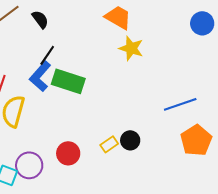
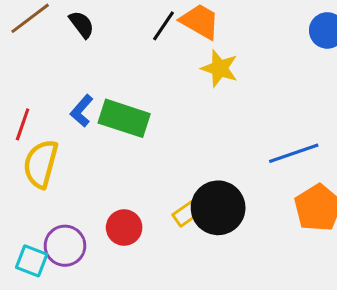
black line: (47, 55) -> (163, 26), moved
blue L-shape: (40, 76) -> (82, 111), size x0.7
black circle: (130, 140) -> (218, 208), size x1.8

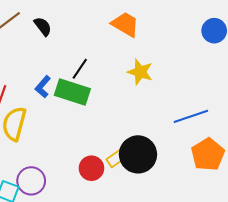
black line: (163, 26) -> (80, 69), moved
yellow star: (220, 68) -> (140, 72), moved
red circle: (124, 228) -> (91, 168), moved

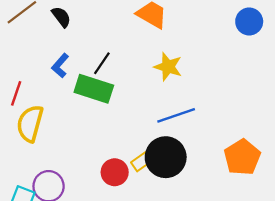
blue L-shape: (43, 87) -> (60, 66), moved
blue line: (191, 116) -> (176, 115), moved

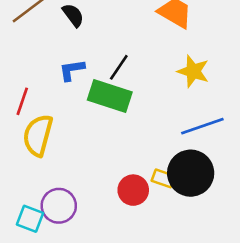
blue L-shape: (60, 66) -> (72, 70), turned 40
yellow rectangle: (141, 162) -> (163, 178), turned 54

